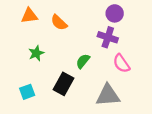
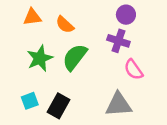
green star: (36, 53) -> (40, 58), size x1.5
green semicircle: (83, 61) -> (75, 57), moved, size x1.6
black rectangle: (64, 84) -> (59, 106), moved

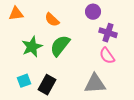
purple circle: (126, 15) -> (93, 12), moved
orange triangle: (32, 17) -> (16, 14), moved
purple cross: (118, 41) -> (108, 33), moved

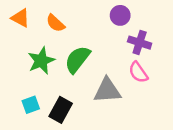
orange triangle: (16, 14) -> (20, 18), turned 35
orange semicircle: (52, 20) -> (55, 23), moved
gray triangle: (95, 84) -> (107, 90), moved

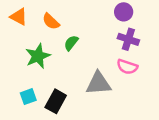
purple circle: (120, 15) -> (124, 12), moved
green semicircle: (77, 59) -> (71, 43), moved, size x0.6
pink semicircle: (138, 72) -> (127, 67), turned -36

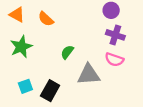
green semicircle: (71, 43) -> (67, 52), moved
green star: (38, 56) -> (21, 47), moved

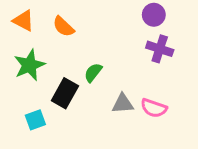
pink semicircle: (114, 60) -> (154, 108), moved
gray triangle: (89, 75) -> (123, 104), size x0.7
black rectangle: (50, 91) -> (65, 93), moved

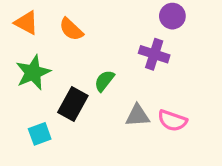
purple cross: (160, 49) -> (154, 54), moved

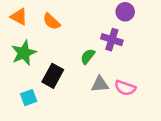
green semicircle: (104, 81) -> (88, 56), moved

